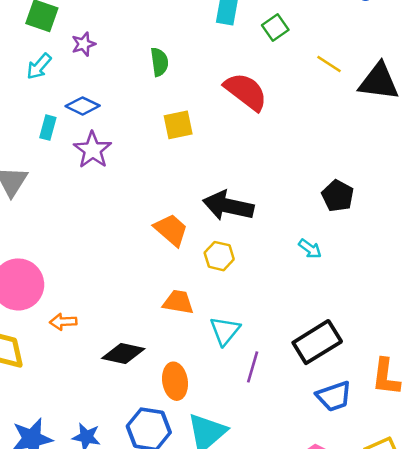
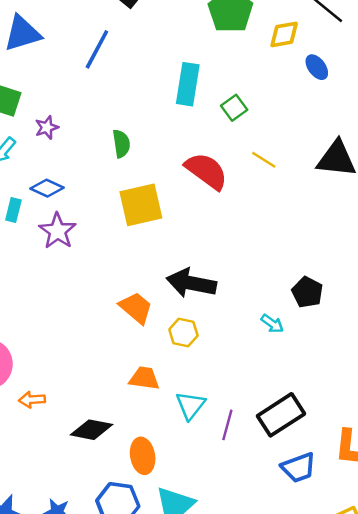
yellow line: (329, 64) -> (264, 160), moved
yellow square: (178, 125) -> (141, 205), size x1.5
black pentagon: (338, 196) -> (307, 292), moved
purple line: (253, 367) -> (227, 425), moved

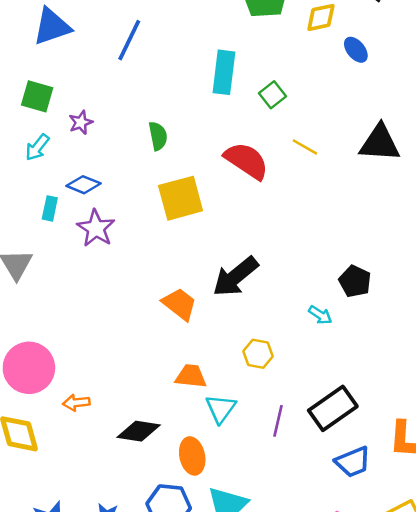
black arrow: (191, 283) -> (235, 277), turned -48
yellow hexagon: (183, 332) -> (258, 354), moved
cyan triangle: (190, 405) -> (221, 409), moved

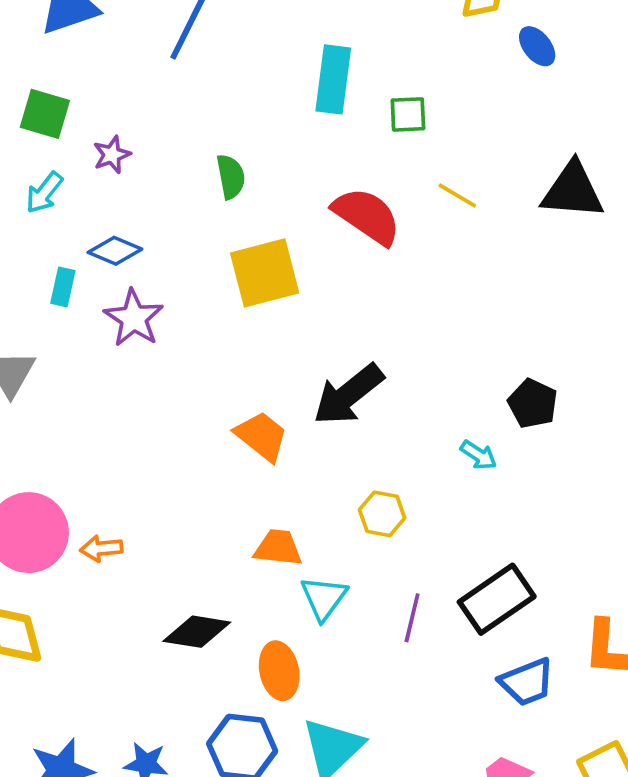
green square: (273, 95) -> (408, 114), turned 35
orange arrow: (76, 403) -> (101, 548), moved

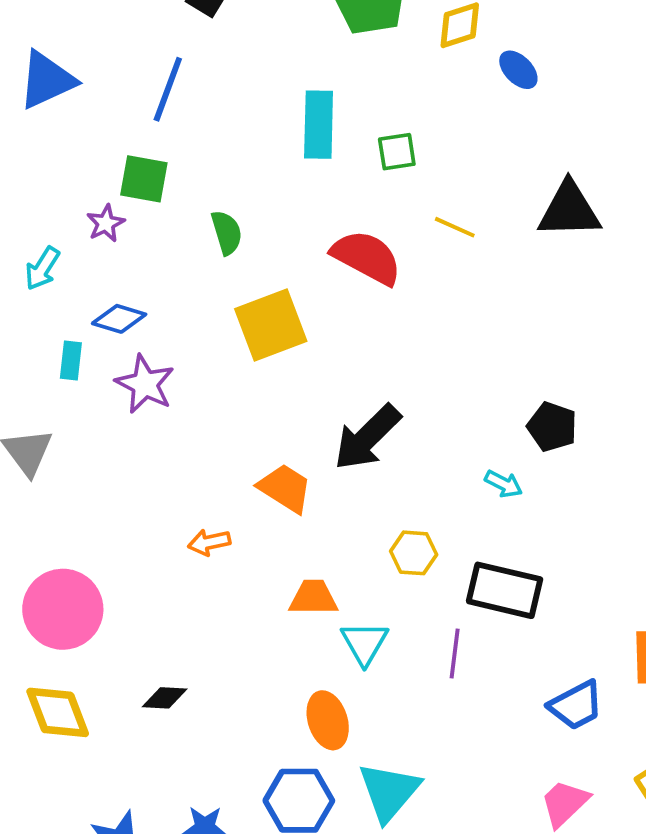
green square: (45, 114) -> (144, 179), moved
orange arrow: (101, 548) -> (209, 542), moved
black rectangle: (497, 599) -> (505, 590), moved, turned 54
black diamond: (197, 632) -> (165, 698), moved, size x0.7

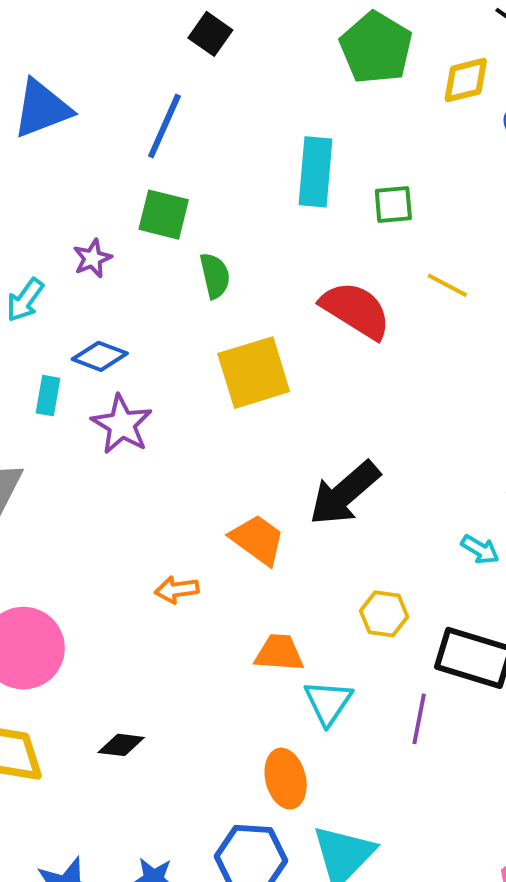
green square: (144, 179) -> (164, 215), moved

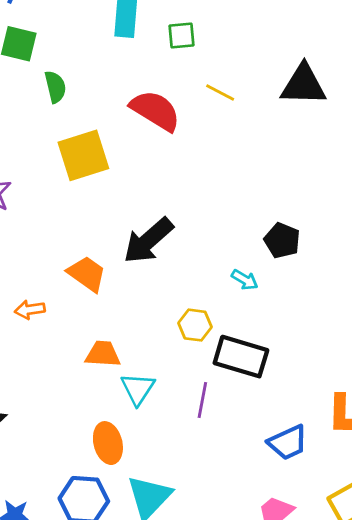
yellow hexagon: (384, 614) -> (195, 325), moved

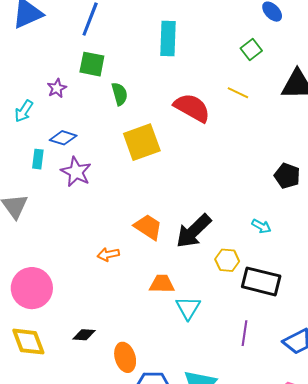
green square: (181, 36) -> (251, 49), moved, turned -30
black pentagon: (282, 240) -> (287, 176), moved
black arrow: (148, 241) -> (194, 231), moved
purple line: (202, 400) -> (244, 333), moved
orange ellipse: (108, 443) -> (125, 357), moved

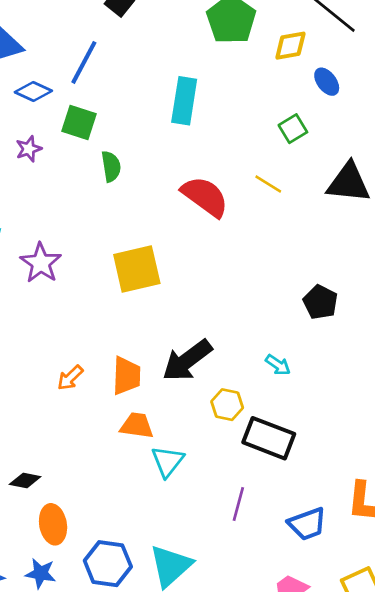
blue diamond: (63, 138) -> (33, 91), moved
yellow square: (142, 142) -> (137, 269), moved
orange trapezoid: (148, 227) -> (126, 376), moved, turned 52
orange arrow: (108, 254) -> (70, 378), turned -40
orange ellipse: (125, 357) -> (53, 524), moved

